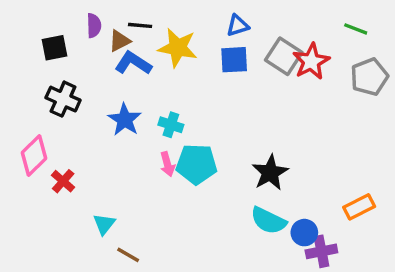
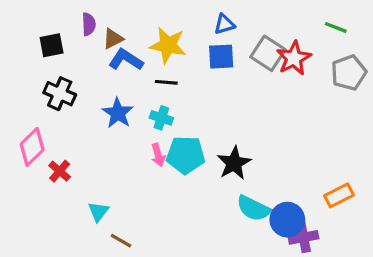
black line: (140, 25) -> (166, 82), moved
black star: (270, 173) -> (234, 163), moved
blue circle: (304, 233) -> (287, 220), size x1.4

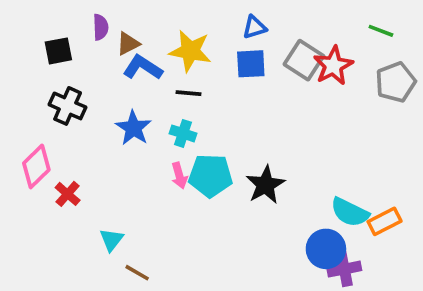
cyan semicircle: (253, 208) -> (350, 212), moved

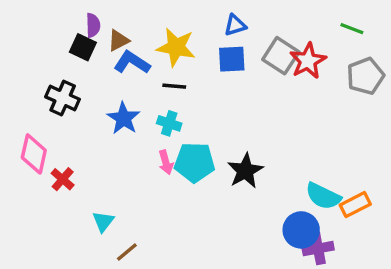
black square: (58, 51) -> (83, 47), moved, turned 36
pink diamond: (36, 166) -> (34, 154), turned -33
brown line: (137, 273) -> (127, 252), turned -70

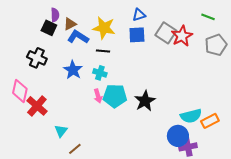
red cross: (63, 179) -> (37, 106), size x1.5
cyan semicircle: (323, 196) -> (191, 116), turned -40

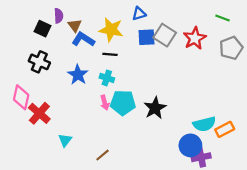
blue triangle: (139, 15) -> (139, 14), moved
brown triangle: (70, 24) -> (75, 25), turned -40
black square: (49, 28) -> (43, 29), moved
gray square: (166, 33) -> (165, 35), moved
brown line: (75, 149) -> (103, 155), moved

